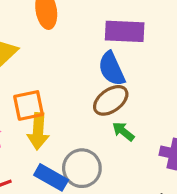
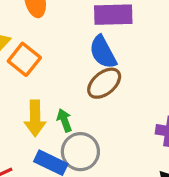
orange square: (29, 105) -> (24, 59), moved, turned -36
green arrow: (123, 131) -> (64, 120), moved, turned 35

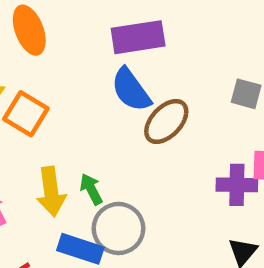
brown ellipse: (104, 83) -> (166, 121), moved

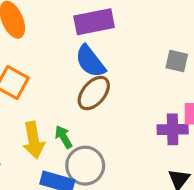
brown ellipse: (166, 121) -> (94, 93), moved

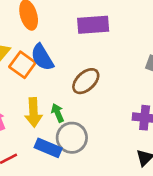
blue semicircle: (90, 61) -> (42, 57), moved

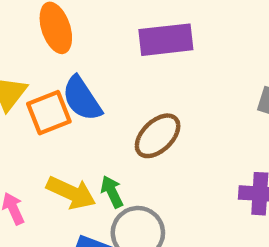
orange square: (22, 65) -> (49, 113), turned 35
yellow arrow: (34, 112) -> (71, 193), turned -60

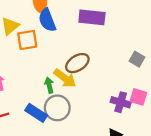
blue semicircle: (82, 99) -> (47, 20), moved
yellow arrow: (71, 193) -> (65, 78), moved

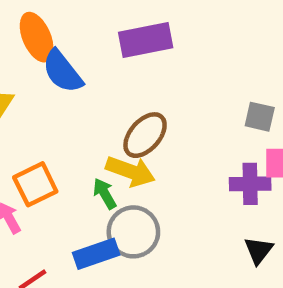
orange square: (27, 40) -> (35, 184), moved
gray square: (137, 59) -> (260, 117), moved
blue rectangle: (36, 113) -> (96, 254), turned -35

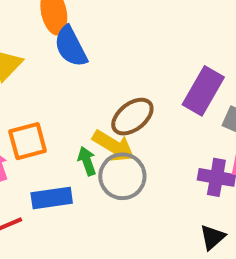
purple rectangle: (146, 40) -> (203, 91), moved, turned -60
gray circle: (133, 232) -> (122, 176), moved
blue rectangle: (96, 254) -> (52, 198), moved

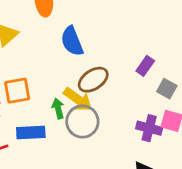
blue semicircle: (71, 46) -> (72, 41), moved
purple rectangle: (203, 91) -> (145, 66), size x0.6

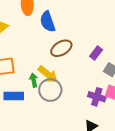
blue semicircle: (72, 41) -> (48, 22), moved
brown ellipse: (93, 80) -> (61, 48), moved

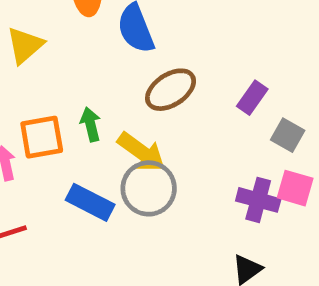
green arrow: (34, 80) -> (91, 124), moved
blue rectangle: (14, 96) -> (90, 202), moved, turned 30

